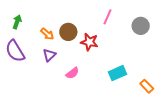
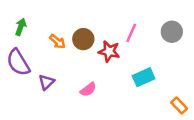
pink line: (107, 17) -> (131, 33), moved
purple triangle: (49, 55) -> (46, 82), moved
cyan rectangle: (118, 73) -> (144, 77), moved

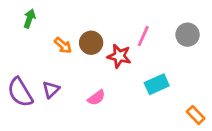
green arrow: (21, 27) -> (29, 19), moved
purple semicircle: (18, 62) -> (20, 92), moved

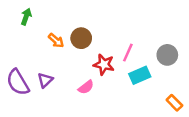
gray circle: (188, 35) -> (167, 55), moved
pink line: (143, 36) -> (128, 53), moved
red star: (119, 56) -> (104, 64), moved

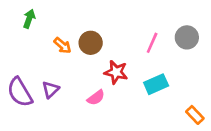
pink line: (128, 53) -> (152, 43), moved
gray circle: (167, 55) -> (187, 37), moved

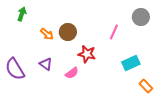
gray circle: (187, 37) -> (141, 17), moved
cyan rectangle: (156, 84) -> (131, 63), moved
purple triangle: (51, 90) -> (46, 64), moved, turned -40

